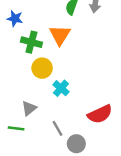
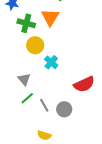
gray triangle: (29, 108) -> (24, 79), turned -32
green line: (16, 128) -> (27, 98), moved, turned -48
gray line: (57, 128) -> (44, 105), moved

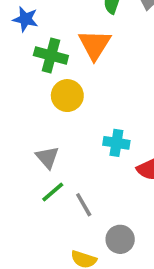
cyan cross: (51, 62) -> (116, 143), moved, turned -32
gray circle: (64, 109) -> (120, 239), moved

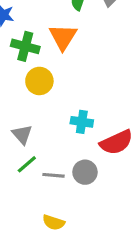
gray line: (84, 205) -> (54, 175), turned -55
gray circle: (120, 239) -> (85, 172), moved

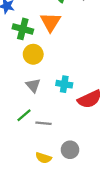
gray triangle: (22, 134) -> (33, 85), moved
gray circle: (85, 172) -> (70, 150), moved

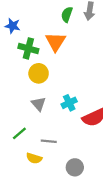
cyan cross: (64, 84) -> (69, 103), turned -35
green line: (24, 115) -> (19, 133), moved
yellow semicircle: (44, 158) -> (34, 158), moved

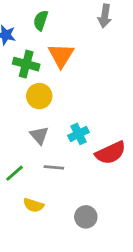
green semicircle: (67, 14) -> (41, 20), moved
gray line: (49, 141) -> (54, 167), moved

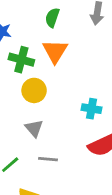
green semicircle: (41, 20) -> (52, 18), moved
cyan cross: (79, 134) -> (91, 109), moved, turned 36

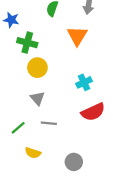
orange triangle: (55, 51) -> (77, 36), moved
cyan cross: (91, 109) -> (84, 82), turned -35

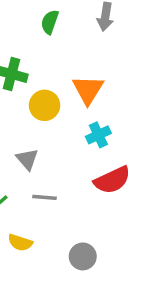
orange triangle: (77, 36) -> (88, 90), moved
yellow circle: (37, 68) -> (45, 105), moved

